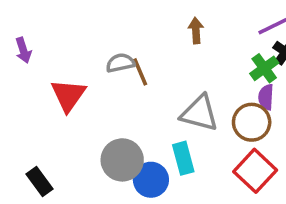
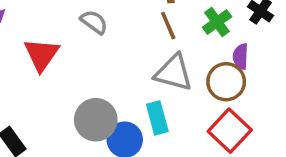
gray semicircle: (120, 63) -> (94, 22), turned 48
green cross: (264, 68) -> (217, 22), moved
brown line: (140, 72) -> (168, 26), moved

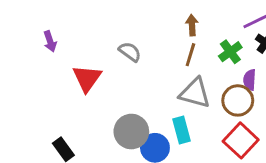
brown line: (168, 26) -> (190, 55), turned 40

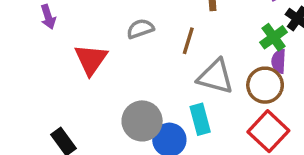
gray semicircle: (130, 52) -> (140, 29), turned -55
green cross: (230, 52) -> (274, 37), moved
brown line: (190, 55) -> (188, 41), moved

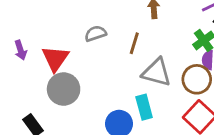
purple arrow: (48, 17) -> (21, 50), moved
gray circle: (142, 121) -> (64, 89), moved

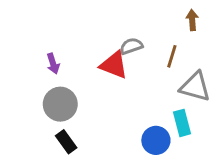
red triangle: (55, 58) -> (114, 65), moved, turned -44
gray circle: (64, 89) -> (60, 104), moved

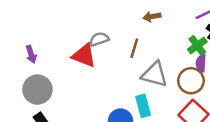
brown arrow: (192, 20) -> (152, 17), turned -96

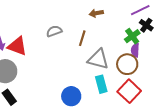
red triangle: (84, 56) -> (17, 46), moved
cyan rectangle: (143, 106) -> (101, 84), moved

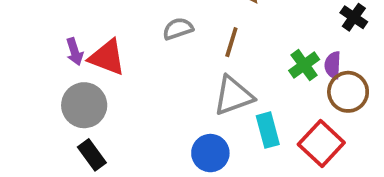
green cross: (132, 36) -> (304, 65), moved
gray triangle: (98, 59) -> (233, 96), moved, turned -35
brown circle: (127, 64) -> (348, 92), moved

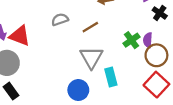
brown line: (231, 42) -> (90, 27), turned 42
gray triangle: (233, 96) -> (91, 57), turned -40
red square: (321, 143) -> (156, 85), moved

